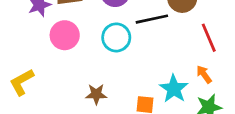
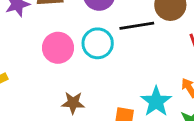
pink circle: (65, 35) -> (58, 48), moved

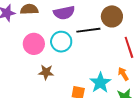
brown star: (73, 103) -> (46, 72), moved

